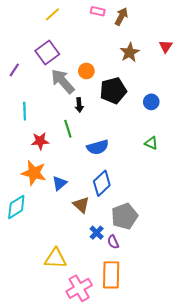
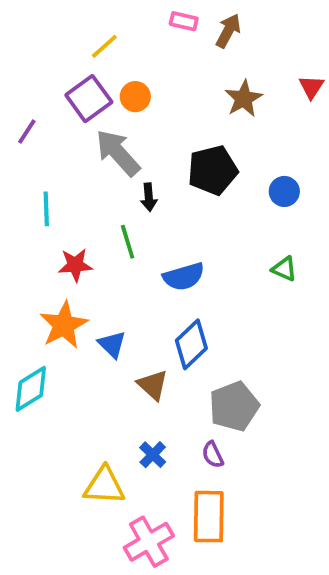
yellow line: (52, 14) -> (104, 46), moved
orange circle: (86, 71) -> (135, 97), moved
orange star: (34, 173) -> (64, 325), turned 30
blue triangle: (60, 183) -> (112, 344), turned -35
blue cross: (97, 233) -> (153, 455), moved

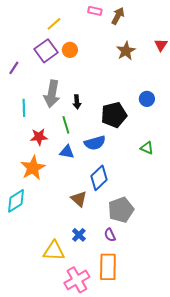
gray arrow: (118, 153) -> (52, 94), moved, turned -128
black pentagon: (213, 170) -> (114, 115), moved
green triangle: (284, 269) -> (147, 148), moved
blue triangle: (112, 344) -> (67, 152), moved, turned -35

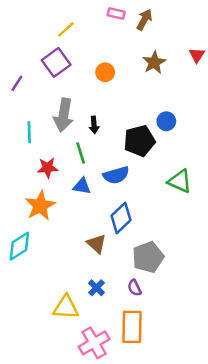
orange circle: (70, 50) -> (105, 72), moved
blue circle: (147, 99) -> (166, 121), moved
green triangle: (147, 148) -> (180, 181), size x1.5

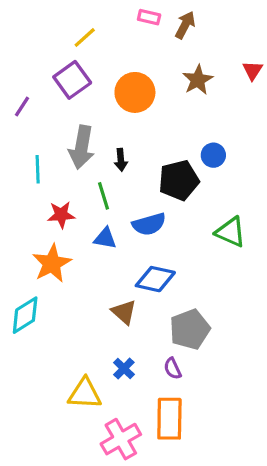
orange circle: (105, 72) -> (135, 92), size x1.6
blue diamond: (121, 218) -> (155, 279), turned 56

